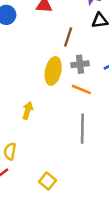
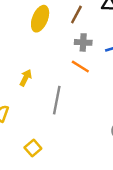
yellow ellipse: (53, 71) -> (40, 19), moved
gray line: (82, 129) -> (57, 100), moved

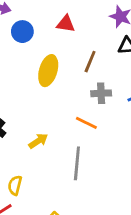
orange line: (80, 67) -> (86, 123), moved
yellow arrow: (26, 78) -> (38, 141), turned 35

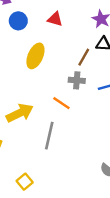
brown line: (90, 62) -> (84, 57), moved
yellow arrow: (38, 141) -> (20, 113), size x1.6

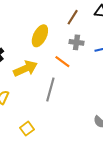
yellow ellipse: (35, 56) -> (40, 36), moved
brown line: (84, 57) -> (73, 17), moved

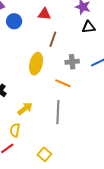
brown line: (73, 17) -> (53, 39), moved
yellow arrow: (25, 69) -> (25, 109), moved, size x0.7

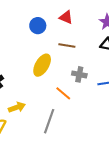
blue circle: (14, 21) -> (38, 26), moved
brown line: (53, 39) -> (67, 45), turned 63

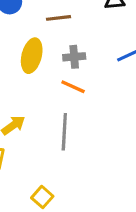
gray cross: (79, 74) -> (74, 57), moved

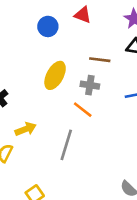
brown line: (59, 18) -> (100, 60), moved

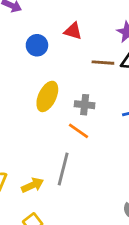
brown line: (100, 60) -> (103, 63), moved
yellow arrow: (26, 129) -> (33, 185), moved

